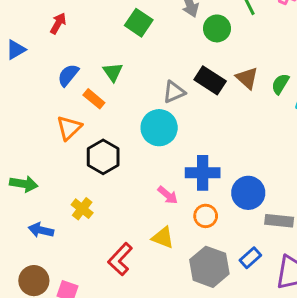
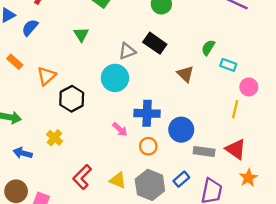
blue semicircle: (68, 75) -> (30, 28), moved
brown triangle: (247, 78) -> (185, 74), moved
orange rectangle: (94, 99) -> (15, 62), moved
yellow triangle: (163, 238) -> (118, 180), moved

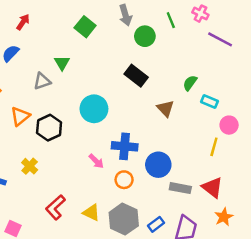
gray triangle: (127, 51) -> (42, 81), moved
orange triangle: (46, 76) -> (20, 116), moved
blue rectangle: (181, 179) -> (156, 224), moved

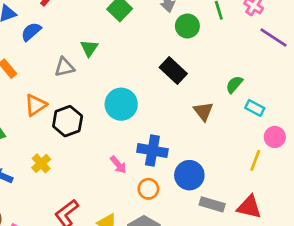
red triangle: (212, 187) -> (249, 207), turned -30

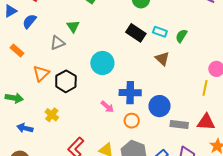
cyan rectangle: (255, 108) -> (160, 32), moved

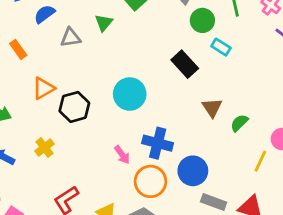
green triangle: (73, 26) -> (104, 23), moved
cyan rectangle: (160, 32) -> (221, 47), moved
green semicircle: (181, 36) -> (239, 123), moved
gray triangle: (57, 43) -> (71, 38), moved
orange circle: (132, 121) -> (150, 181), size x1.5

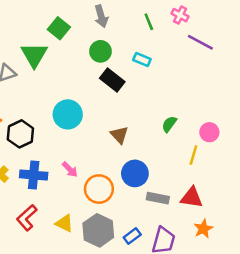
green circle: (202, 20) -> (100, 51), moved
green triangle: (104, 23) -> (34, 55), size x1.6
brown triangle: (212, 108) -> (119, 135), moved
blue cross: (158, 143) -> (34, 175), moved

